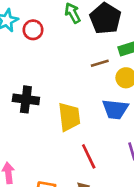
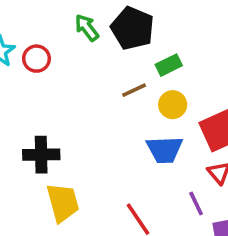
yellow trapezoid: (69, 117) -> (63, 203), moved

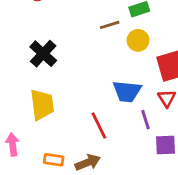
blue trapezoid: (165, 150) -> (127, 91), moved
black cross: (41, 155) -> (43, 54), moved, turned 36

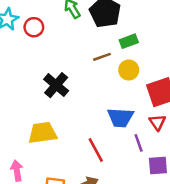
black cross: (43, 54) -> (56, 85), moved
yellow trapezoid: (42, 105) -> (43, 133), turned -88

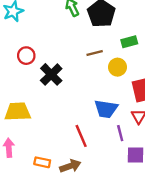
red circle: (34, 27) -> (26, 56), moved
green rectangle: (129, 41) -> (129, 42), moved
yellow trapezoid: (43, 133) -> (18, 112), moved

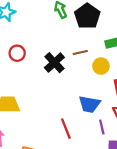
black cross: (51, 74) -> (54, 63), moved

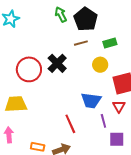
brown line: (80, 52) -> (81, 43), moved
red circle: (17, 53) -> (29, 69), moved, size x1.6

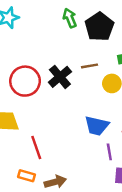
brown line: (81, 43) -> (90, 66), moved
red line: (70, 124) -> (36, 148), moved

